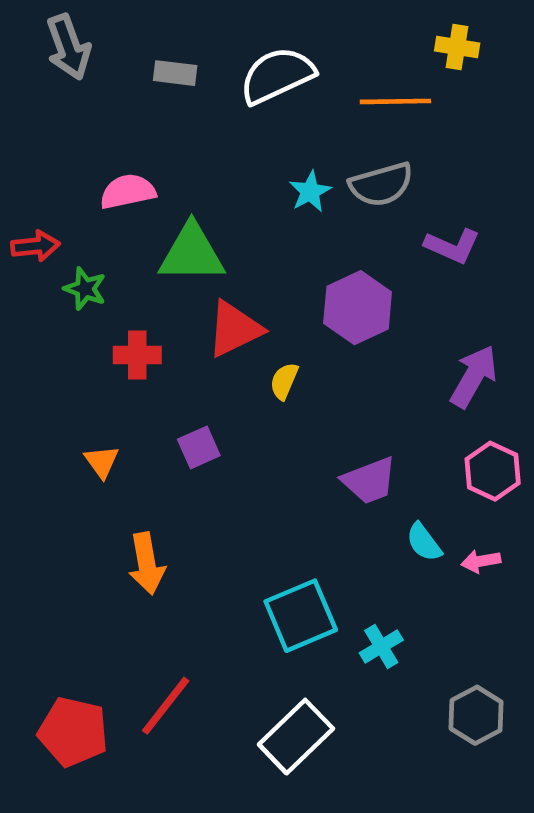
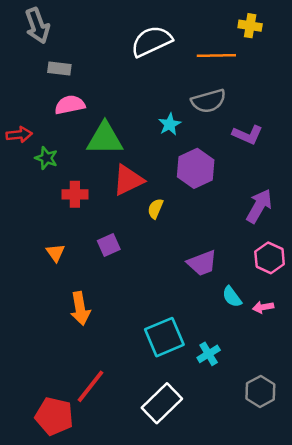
gray rectangle: (175, 73) -> (59, 69), moved
cyan star: (310, 192) -> (170, 124), moved
red pentagon: (73, 732) -> (54, 416), moved

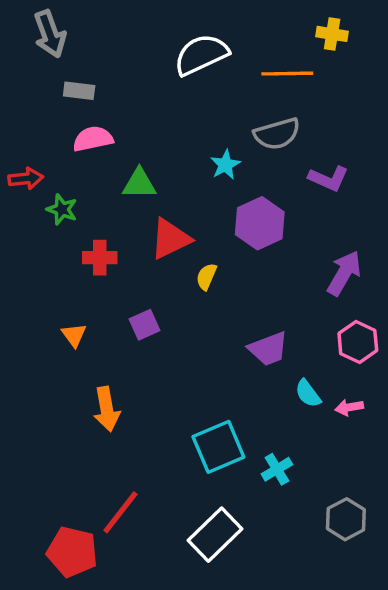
green triangle: (105, 139) -> (139, 184), size x0.7

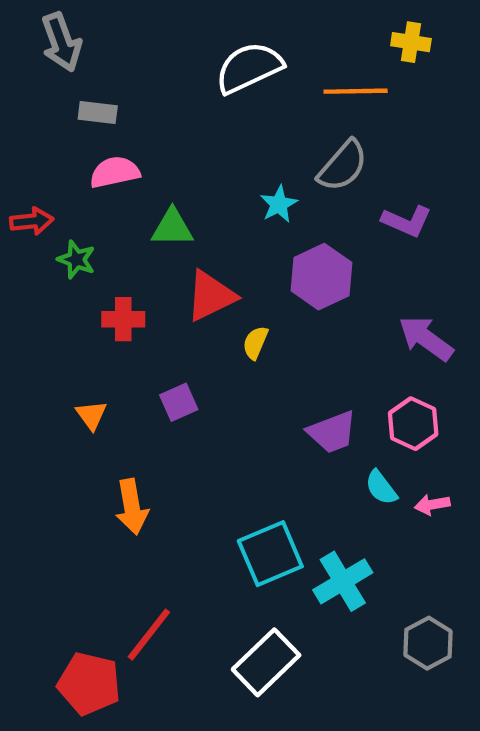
gray semicircle: (277, 134) -> (343, 166), turned -33
purple arrow: (344, 273) -> (426, 338), turned -84
pink hexagon: (358, 342) -> (413, 424), moved
cyan cross: (277, 469) -> (343, 581), size x1.5

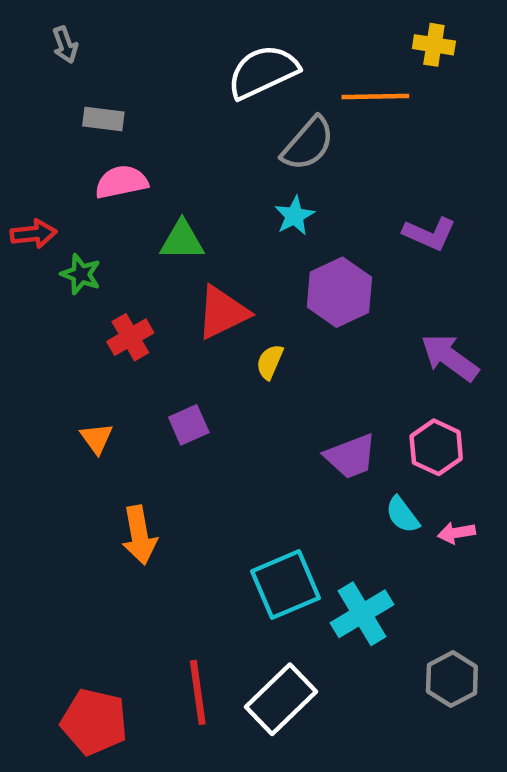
gray arrow: (61, 42) -> (65, 45), size x0.6
gray semicircle: (343, 166) -> (308, 144), moved
red cross: (123, 319) -> (130, 337), turned -30
red line: (149, 635) -> (198, 692), moved, turned -46

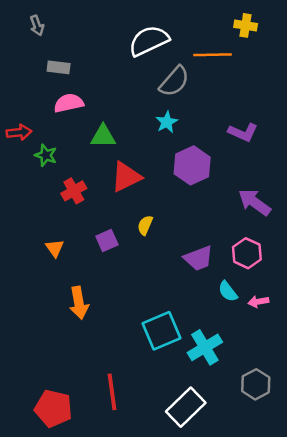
yellow semicircle: (270, 362) -> (145, 225), moved
white rectangle: (281, 699) -> (186, 407), moved

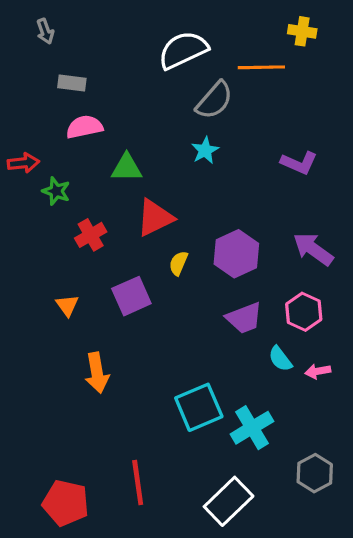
purple hexagon: (192, 165) -> (236, 254), moved
yellow semicircle: (145, 225) -> (178, 263), moved
purple square: (107, 240) -> (131, 296), size x1.4

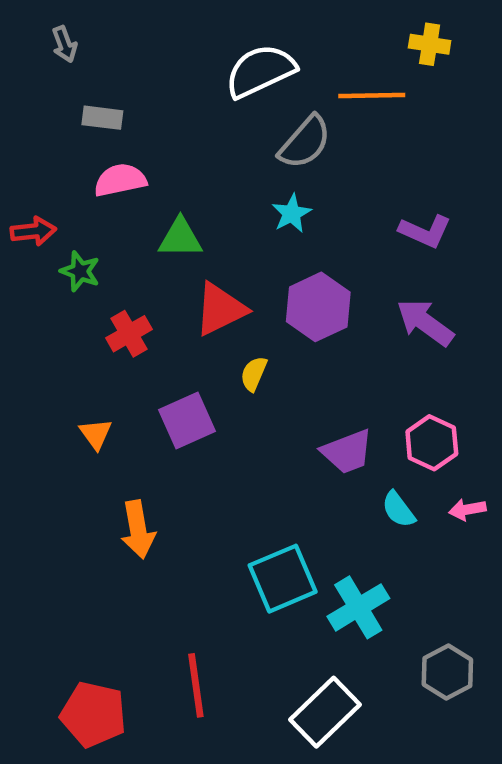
purple arrow: (313, 249) -> (425, 323), moved
purple hexagon: (236, 254) -> (318, 307), moved
pink arrow: (318, 371) -> (467, 510), moved

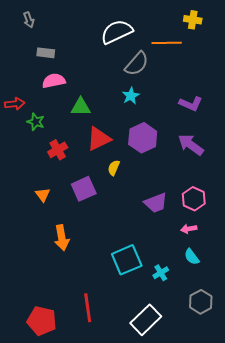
cyan semicircle: (398, 510) -> (192, 257), moved
pink arrow: (467, 510) -> (189, 229), moved
cyan cross: (358, 607) -> (161, 273), size x0.6

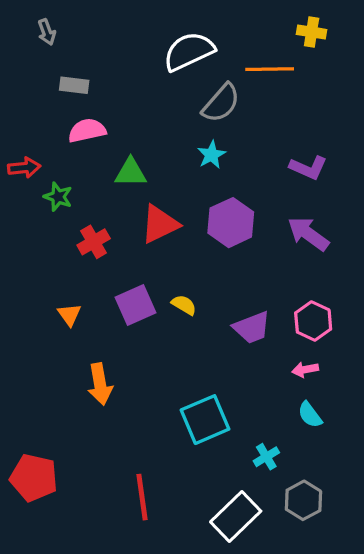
yellow semicircle: (114, 168) -> (184, 305), moved, turned 98
cyan cross: (161, 273) -> (266, 457), moved
gray hexagon: (201, 302) -> (303, 500), moved
red pentagon: (42, 321) -> (34, 478), moved

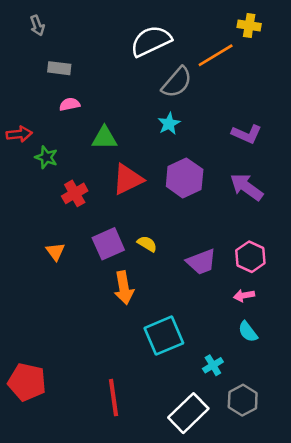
orange line: (270, 69) -> (216, 55), turned -30
pink semicircle: (87, 130) -> (70, 104), size x0.7
orange arrow: (100, 384) -> (124, 288), moved

